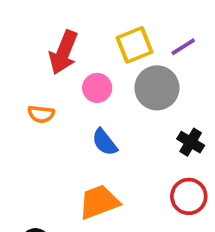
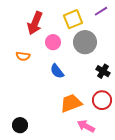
purple line: (183, 47) -> (101, 11), moved
orange trapezoid: (99, 202) -> (71, 103), moved

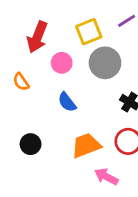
orange semicircle: (23, 56) -> (21, 82), turned 48
black circle: (20, 125) -> (31, 144), moved

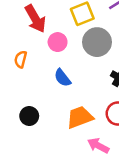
red arrow: (37, 37) -> (35, 19), turned -52
orange semicircle: (21, 82) -> (21, 59), turned 49

